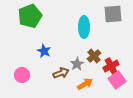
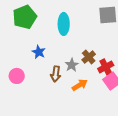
cyan ellipse: (84, 27) -> (64, 24), moved
brown arrow: (61, 73) -> (56, 74), turned 119

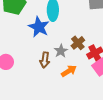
blue star: (39, 52) -> (39, 27), moved, size x1.5

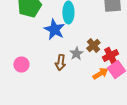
orange arrow: (69, 71) -> (100, 74), moved

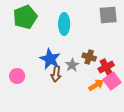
blue star: (54, 30) -> (50, 59), moved
brown cross: (93, 46) -> (89, 57), turned -32

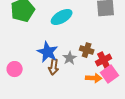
cyan ellipse: (64, 24) -> (62, 17), turned 60
orange arrow: (96, 85) -> (94, 78), turned 35

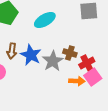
gray star: (70, 58) -> (53, 61), size x1.5
brown arrow: (54, 67) -> (12, 51), moved

